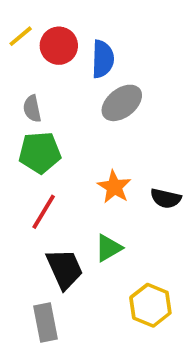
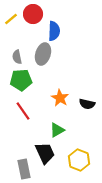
red circle: (59, 46) -> (33, 14), moved
gray ellipse: (122, 103) -> (43, 54), moved, turned -35
red line: (44, 212) -> (23, 111), turned -66
black trapezoid: (65, 269) -> (45, 153), moved

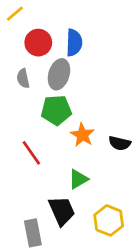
red circle: (33, 14) -> (38, 43), moved
yellow line: (11, 19) -> (15, 14), moved
green pentagon: (21, 80) -> (56, 110), moved

